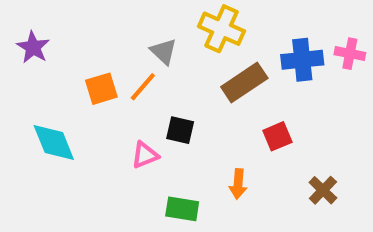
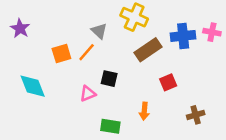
brown cross: (323, 190) -> (196, 115), turned 30

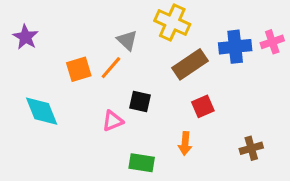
pink cross: (212, 32) -> (272, 42), turned -30
red square: (168, 82) -> (203, 106), moved

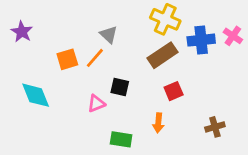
yellow cross: (172, 23) -> (165, 19), moved
pink cross: (272, 42) -> (233, 36), turned -36

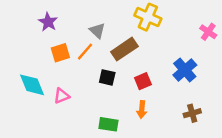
purple star: (22, 32) -> (48, 22), moved
blue cross: (201, 40) -> (185, 70), moved, turned -35
brown rectangle: (162, 55) -> (124, 49), moved
red square: (174, 91) -> (143, 81), moved
pink triangle: (96, 103) -> (62, 96), moved

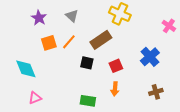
gray triangle: (97, 31) -> (72, 16), moved
pink triangle: (62, 96) -> (35, 98), moved

